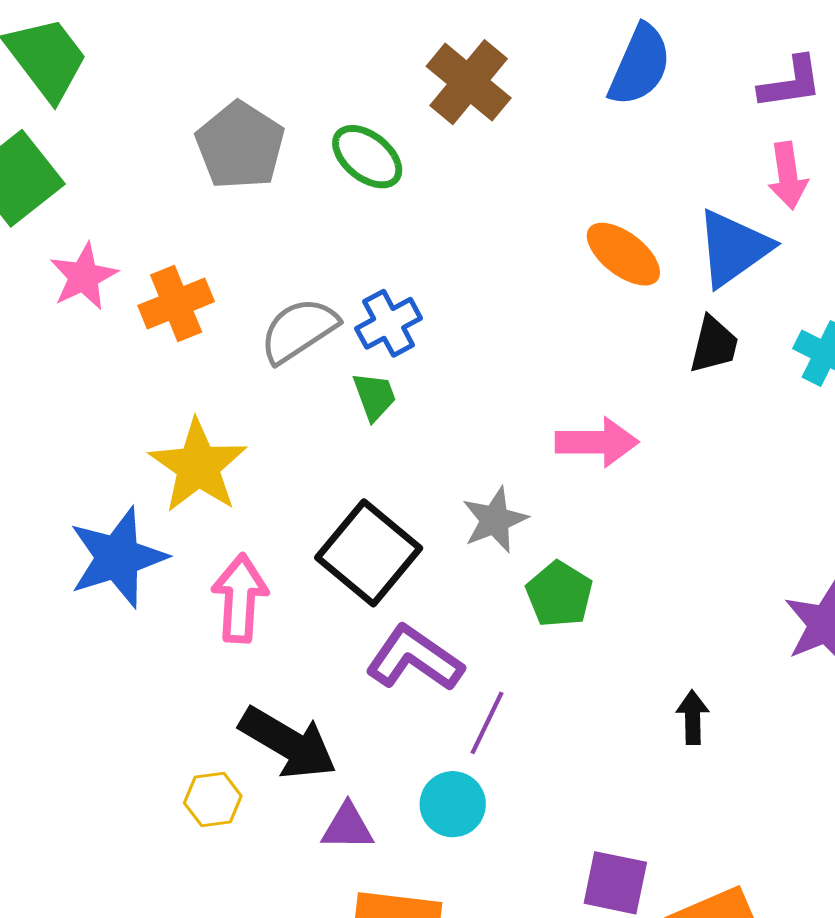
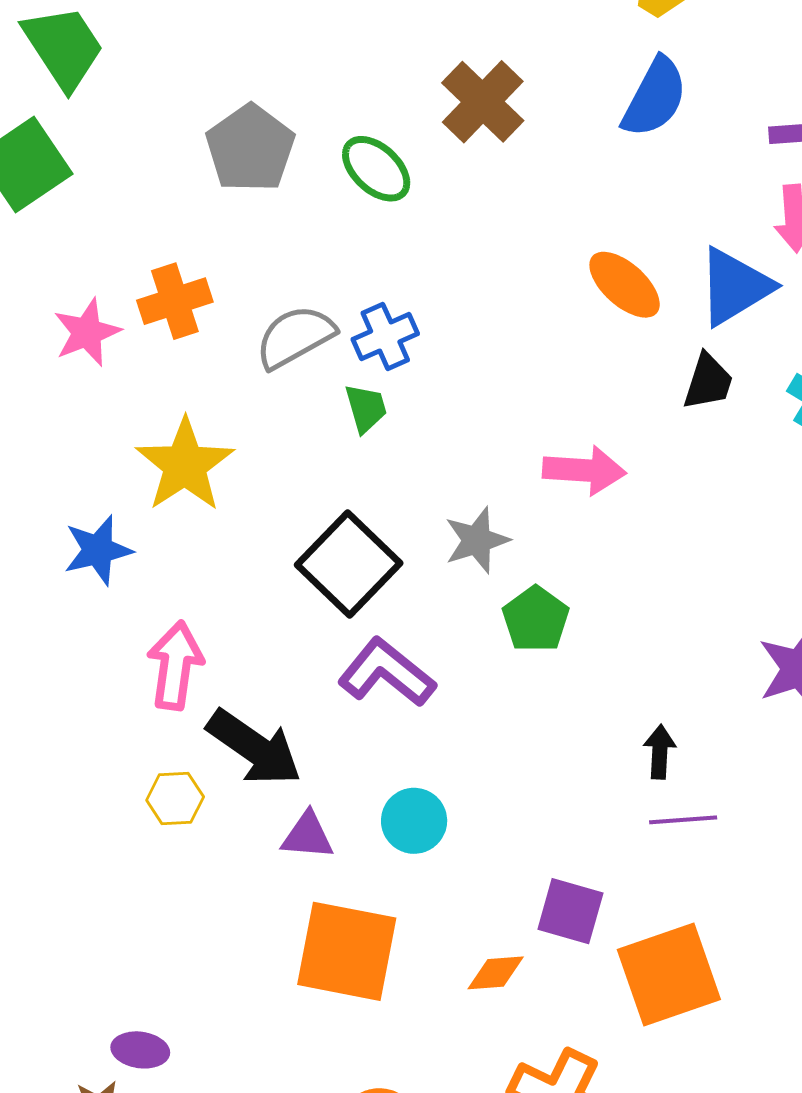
pink star: (84, 276) -> (87, 332), moved
blue star: (118, 557) -> (98, 550), size x0.7
pink arrow: (240, 598) -> (175, 665), moved
purple line: (487, 723) -> (683, 820), moved, turned 56

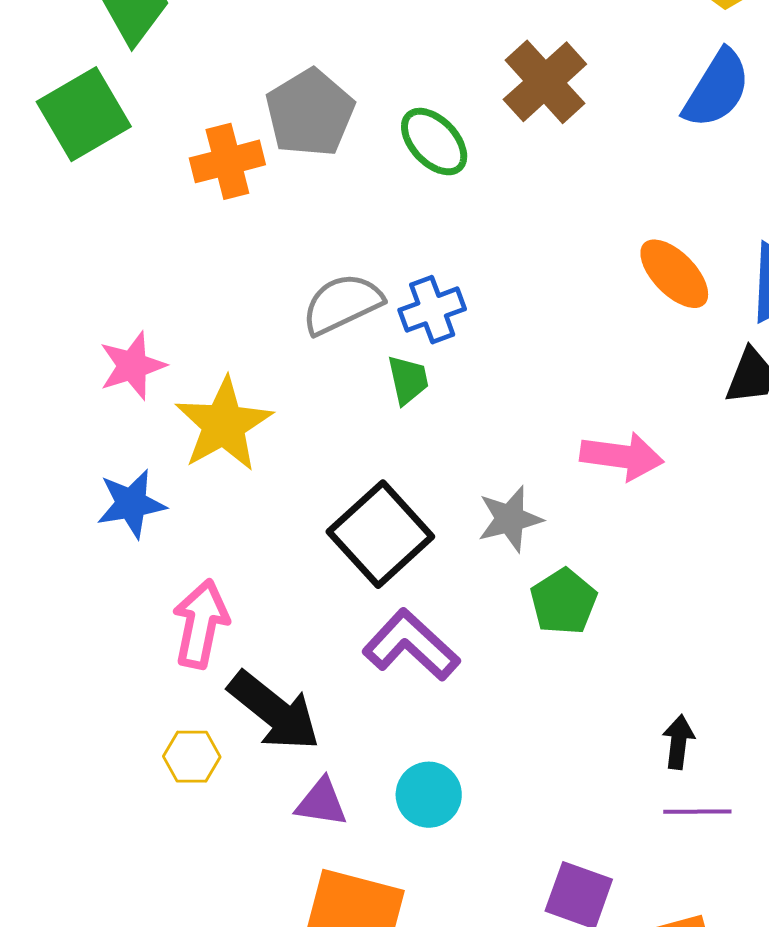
orange cross: (175, 301) -> (227, 161), moved
pink star: (87, 332) -> (132, 366), moved

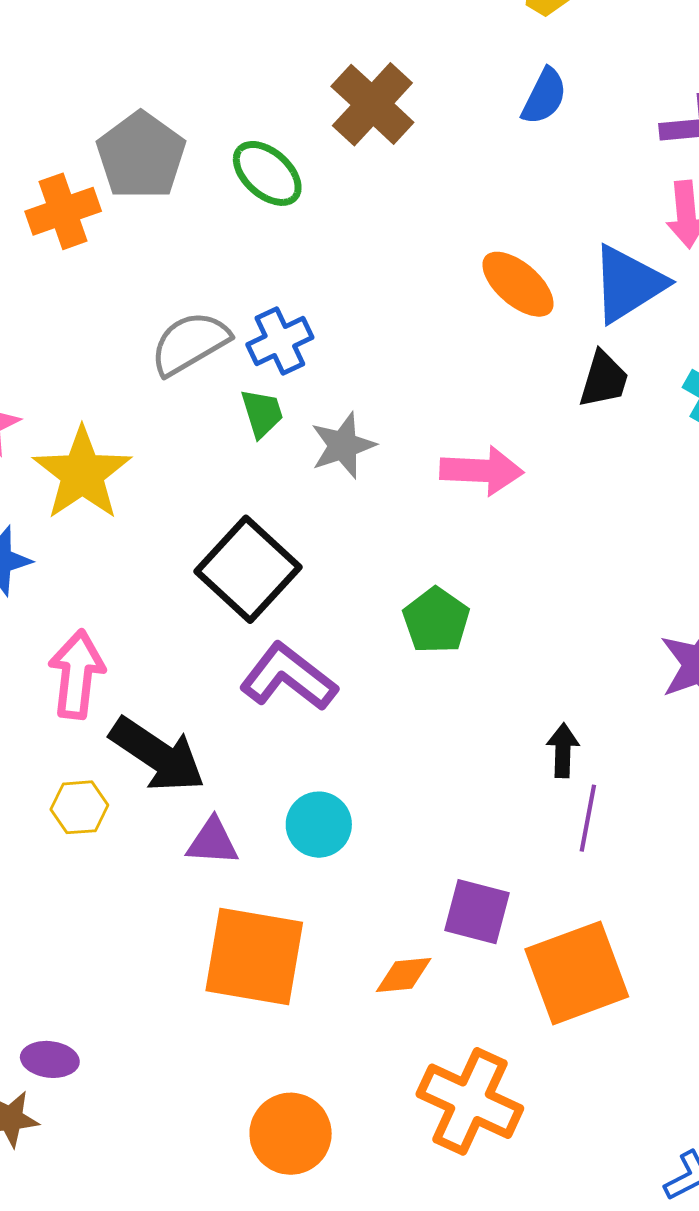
blue semicircle: (717, 89) -> (544, 96), size x0.7
gray star: (510, 519) -> (343, 446), moved
purple line: (697, 812) -> (588, 818), turned -74

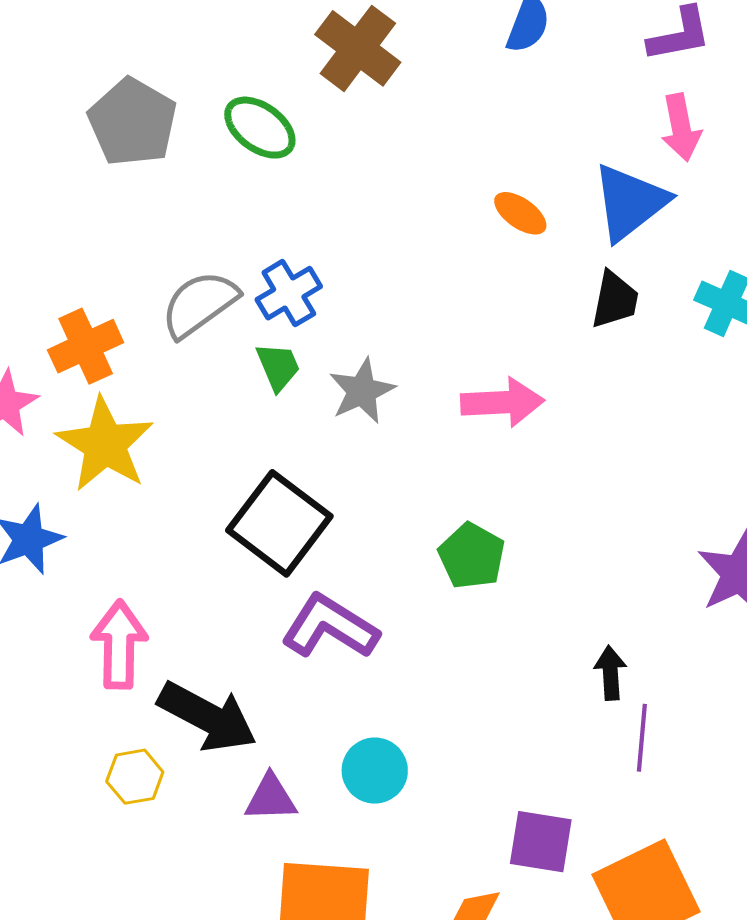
orange cross: (63, 211) -> (86, 346), moved
orange ellipse: (518, 284) -> (520, 213), size x0.7

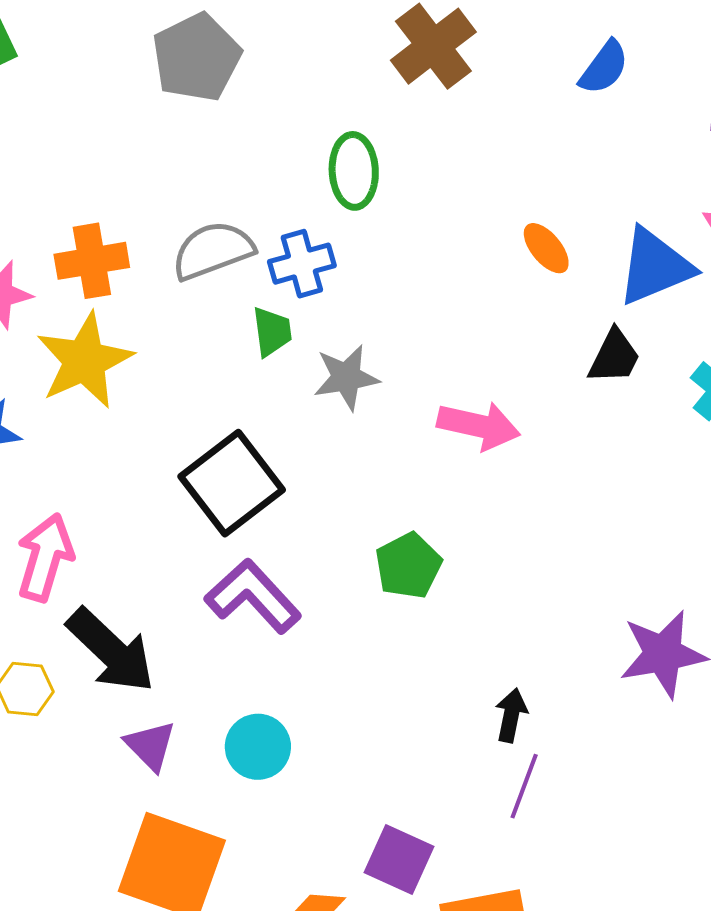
green ellipse: (260, 128) -> (354, 171), moved, turned 36
purple triangle: (271, 798) -> (150, 746), turned 32

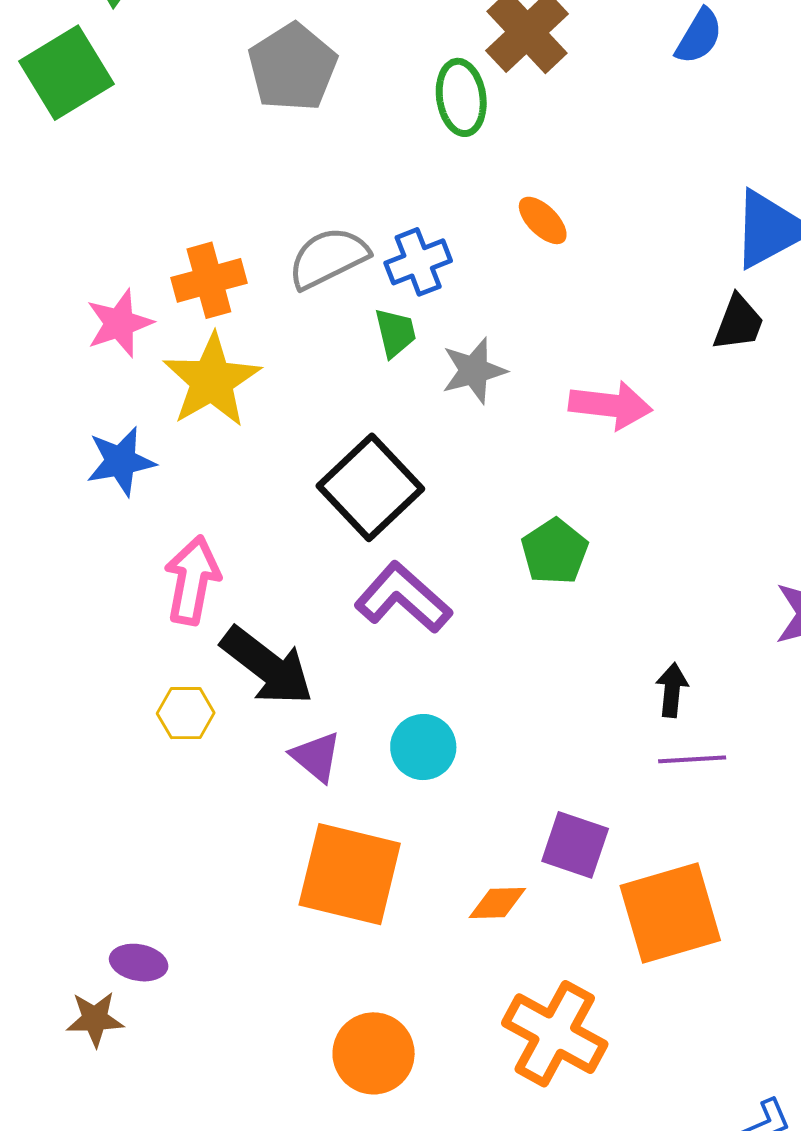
green ellipse: (354, 171) -> (461, 97), moved
orange ellipse: (546, 248) -> (543, 220), moved
purple line: (524, 786) -> (692, 759), turned 72

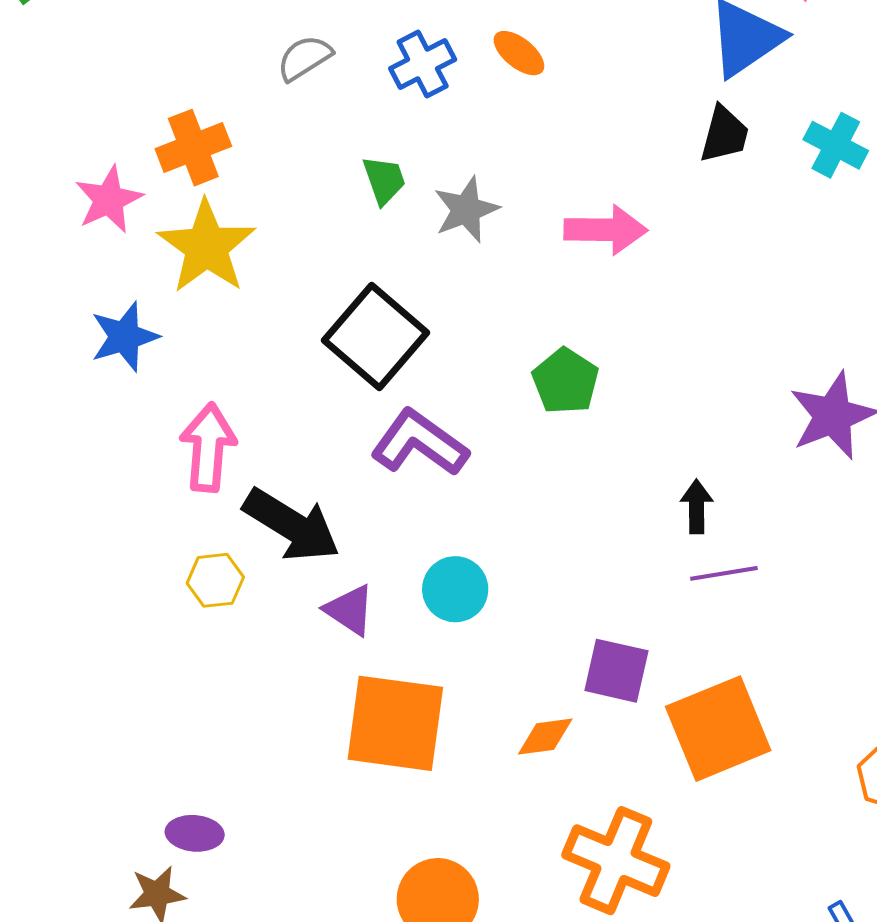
gray semicircle: (328, 258) -> (304, 58), moved, size x0.7
blue cross: (418, 262) -> (423, 64), moved

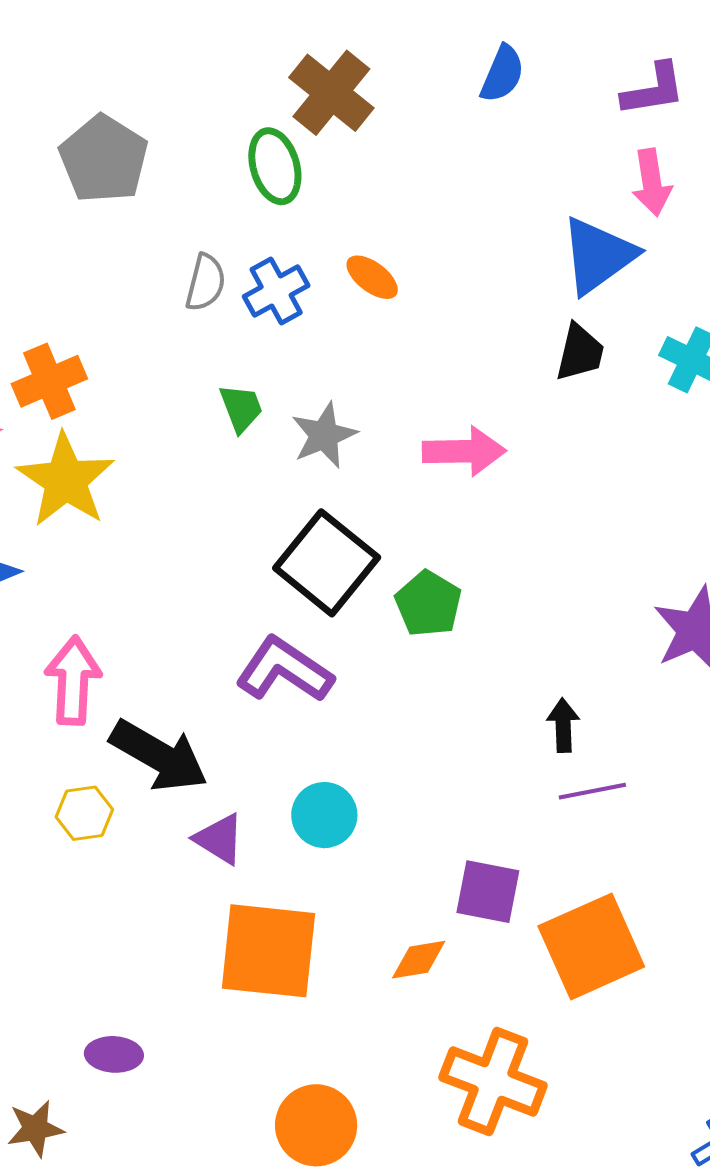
gray semicircle: (304, 58) -> (206, 283), moved, turned 138
black square: (376, 337) -> (327, 563), moved
purple ellipse: (195, 833) -> (114, 1054), moved

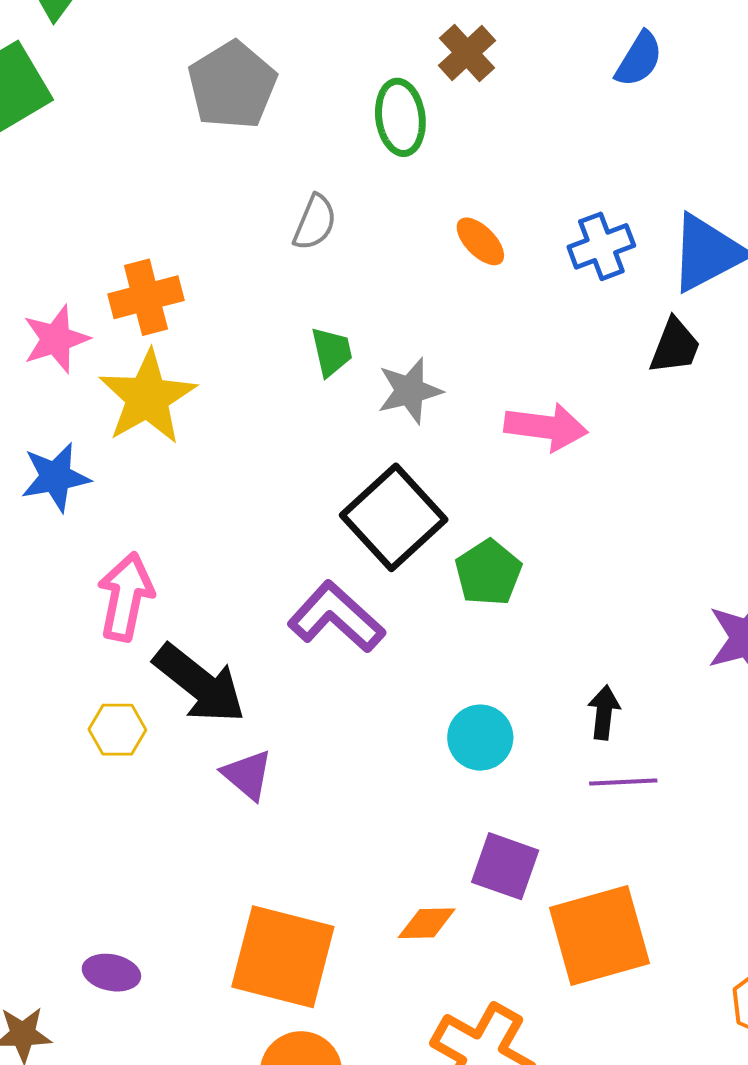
brown cross: (331, 93) -> (467, 53), size x0.7
blue cross: (276, 291) -> (601, 246), moved
cyan circle: (324, 815) -> (480, 738), moved
orange square: (268, 951) -> (283, 957), moved

